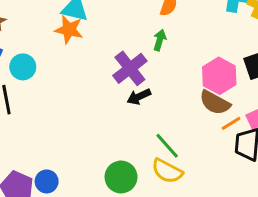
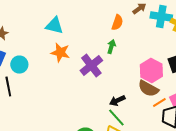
orange star: (69, 30) -> (60, 52), moved
black arrow: (139, 97) -> (117, 100), moved

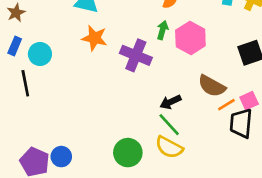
purple cross: (91, 66) -> (136, 55), turned -30
pink hexagon: (151, 70) -> (190, 38), moved

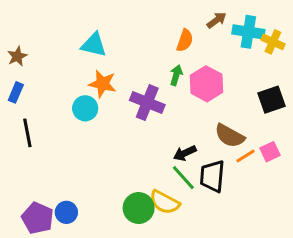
cyan circle: (40, 54) -> (85, 108), moved
black trapezoid: (241, 123) -> (212, 176), moved
yellow semicircle: (169, 147) -> (165, 202), moved

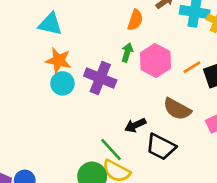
cyan circle: (85, 108) -> (62, 83), moved
orange line: (245, 156) -> (192, 67), moved
black trapezoid: (212, 176) -> (161, 147), turned -68
green line: (183, 178) -> (111, 149), moved

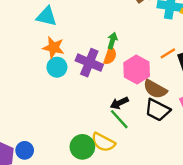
orange semicircle: (135, 20) -> (110, 56), moved
pink hexagon: (155, 60) -> (137, 69), moved
black trapezoid: (161, 147) -> (157, 110), moved
green line: (111, 149) -> (119, 119), moved

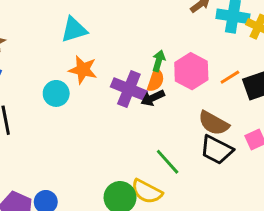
cyan triangle: (47, 16) -> (74, 30), turned -30
cyan circle: (57, 67) -> (56, 93), moved
pink hexagon: (137, 69) -> (191, 71), moved
black arrow: (119, 103) -> (153, 98), moved

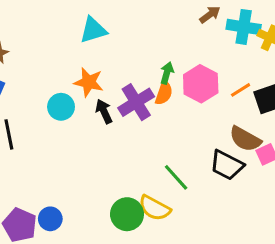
cyan triangle: (74, 30) -> (93, 30), moved
purple cross: (129, 89) -> (136, 102), turned 36
black arrow: (153, 98) -> (104, 111), moved, turned 90
brown semicircle: (214, 123) -> (245, 139), moved

